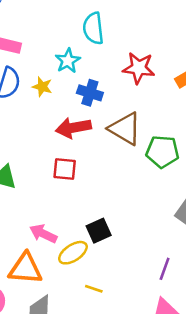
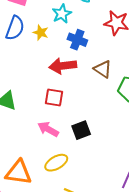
brown triangle: (125, 129) -> (103, 69), size x0.7
black square: (99, 231) -> (81, 130), moved
pink arrow: (43, 234) -> (48, 129), moved

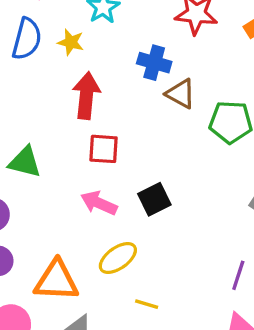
blue cross: (77, 40) -> (154, 63), moved
red arrow: (63, 66) -> (86, 96), moved, turned 108

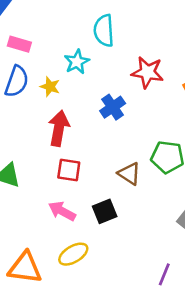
blue cross: (154, 63) -> (113, 107), turned 35
brown triangle: (181, 94) -> (129, 174), moved

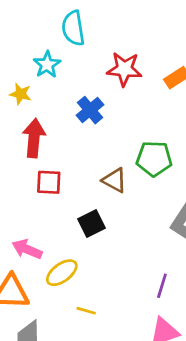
pink arrow: (62, 211) -> (27, 249), moved

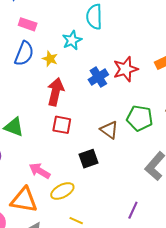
red star: (124, 69) -> (125, 69), moved, turned -30

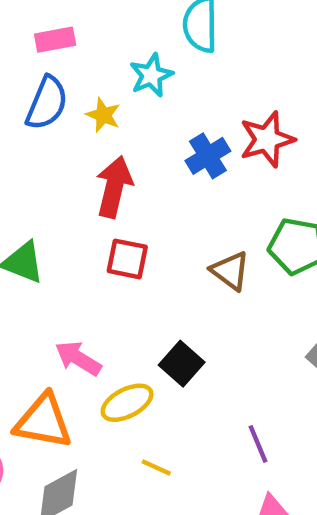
pink rectangle: (28, 24) -> (55, 40), turned -30
black square: (88, 159) -> (182, 364), moved, turned -30
purple line: (133, 210) -> (258, 444), moved, turned -48

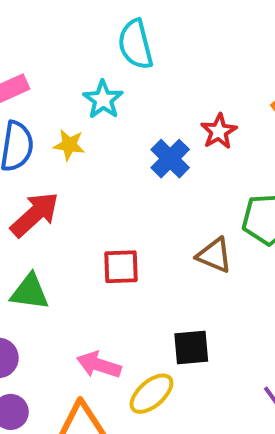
red star: (267, 139) -> (219, 131), size x0.7
red arrow: (114, 187) -> (35, 214), moved, turned 48
black square: (182, 364) -> (191, 347), turned -33

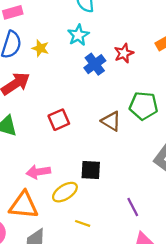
cyan star: (103, 100) -> (78, 35), moved
red square: (121, 267) -> (59, 120), turned -30
pink arrow: (99, 365) -> (38, 172), turned -35

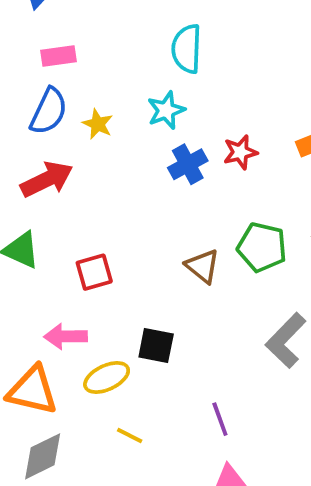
red square: (59, 120) -> (94, 272), moved

